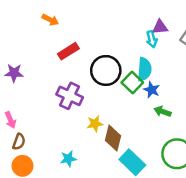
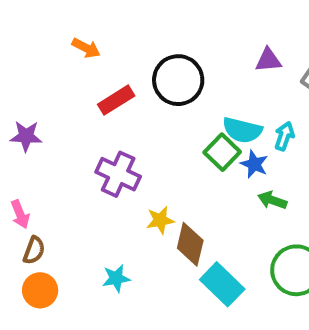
cyan arrow: (152, 39) -> (284, 136), moved, turned -147
cyan semicircle: (144, 69) -> (242, 130), turned 100
black circle: (106, 70) -> (178, 80), moved

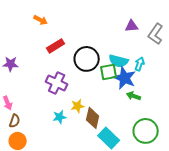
black circle: (178, 80) -> (87, 59), moved
green square: (222, 152) -> (109, 72), turned 36
blue star: (254, 164) -> (125, 78), size x1.6
cyan star: (116, 278) -> (60, 117), moved

